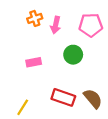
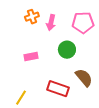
brown semicircle: (93, 99) -> (84, 78), moved

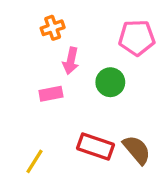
pink arrow: (51, 23) -> (71, 61), moved
brown semicircle: (84, 78) -> (137, 150), moved

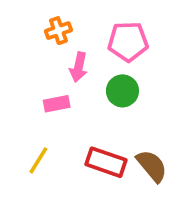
pink pentagon: (137, 38) -> (128, 42), moved
yellow line: (34, 161) -> (38, 160), moved

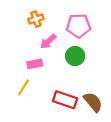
pink arrow: (79, 67) -> (48, 41), turned 36
yellow line: (38, 160) -> (24, 87), moved

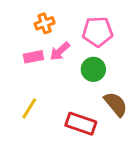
pink rectangle: (35, 64) -> (33, 57), moved
brown semicircle: (93, 102) -> (116, 104), moved

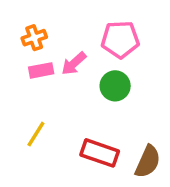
orange cross: (45, 23) -> (34, 38), moved
brown semicircle: (116, 104) -> (148, 162), moved, turned 64

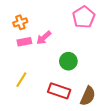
pink pentagon: (120, 39) -> (84, 17), moved, turned -30
green circle: (115, 86) -> (68, 61), moved

